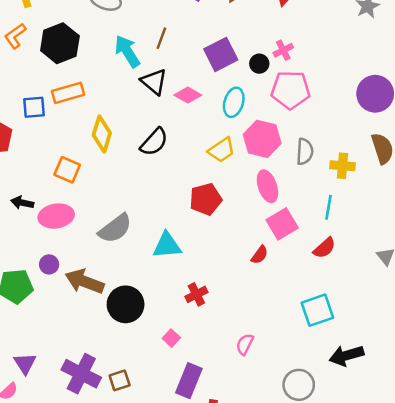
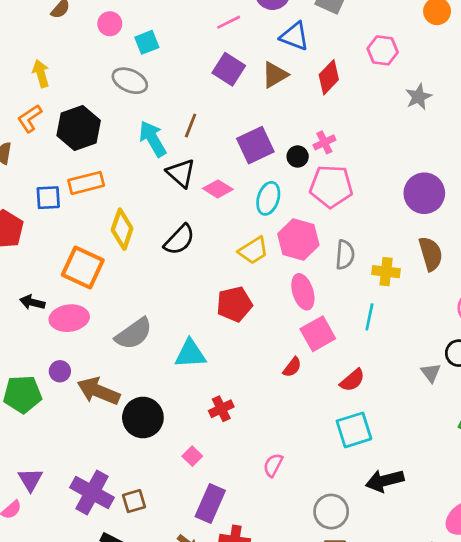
orange square: (67, 170) -> (83, 268), size x1.4
red semicircle: (324, 248) -> (352, 380), moved

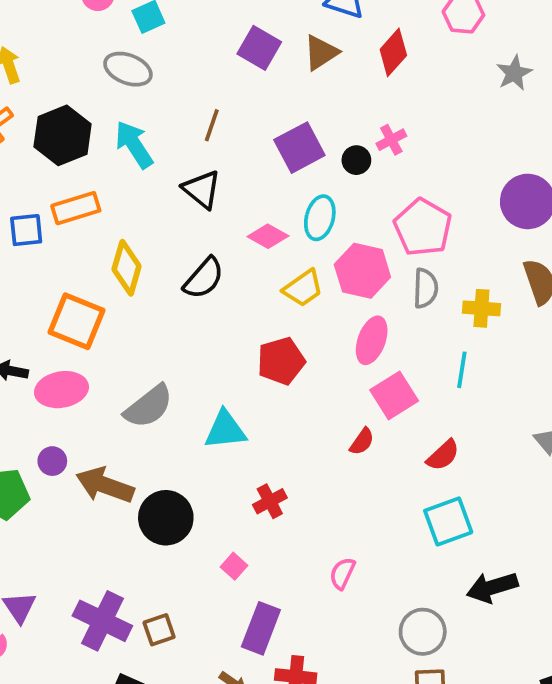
cyan arrow: (153, 139) -> (134, 145), moved
pink pentagon: (331, 186) -> (423, 227), moved, turned 30
pink diamond: (218, 189) -> (268, 236), moved
pink ellipse: (303, 292) -> (372, 340), turned 40

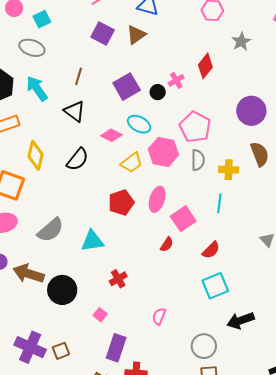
red diamond: (393, 52) -> (205, 66), moved
cyan ellipse: (320, 218) -> (139, 124), turned -75
pink ellipse: (372, 340) -> (157, 199), moved

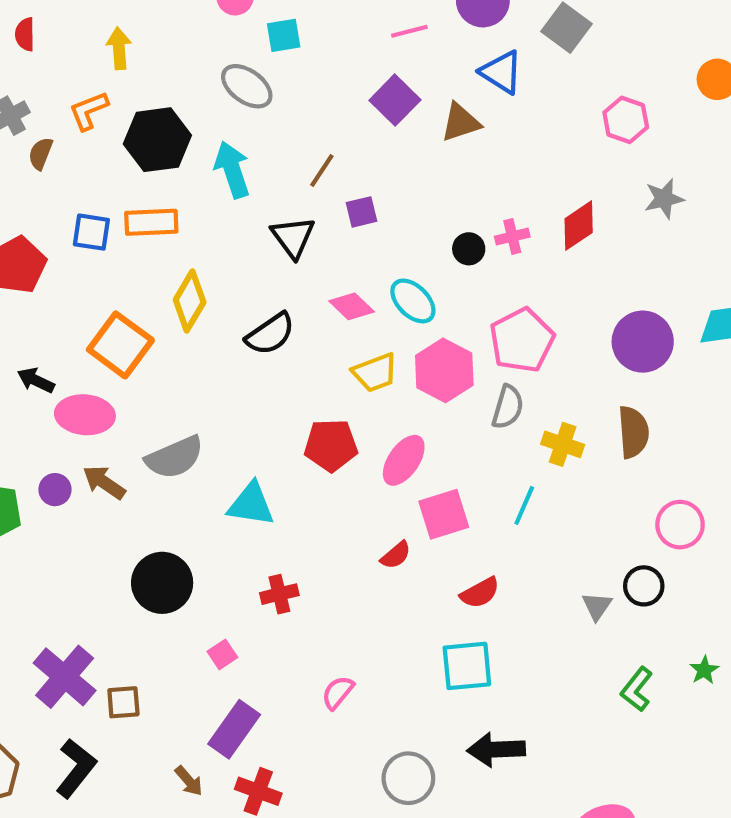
purple square: (127, 87) -> (362, 212), moved, size x0.6
brown arrow: (29, 274) -> (104, 482), moved, size x0.7

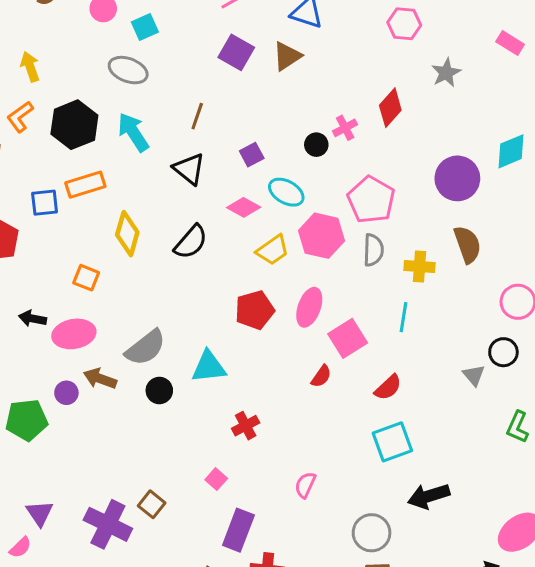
purple square: (362, 212) -> (252, 155), moved
orange square: (120, 345) -> (86, 278), size x0.6
black circle: (162, 583) -> (159, 390), moved, size x0.6
brown square: (123, 702) -> (152, 504), moved, turned -32

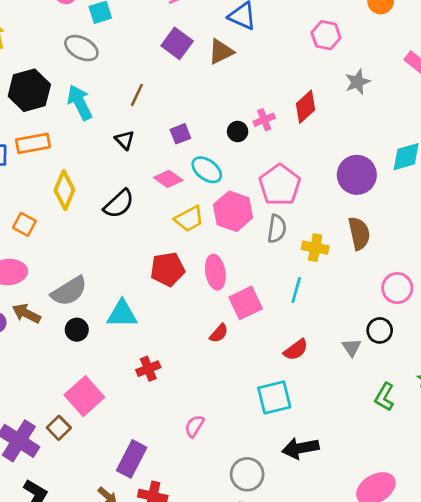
black triangle: (189, 169) -> (125, 140), size x0.7
pink ellipse: (309, 307) -> (215, 272), turned -36
red semicircle: (388, 387) -> (296, 350), moved
pink square: (216, 479) -> (84, 396), moved, size x2.0

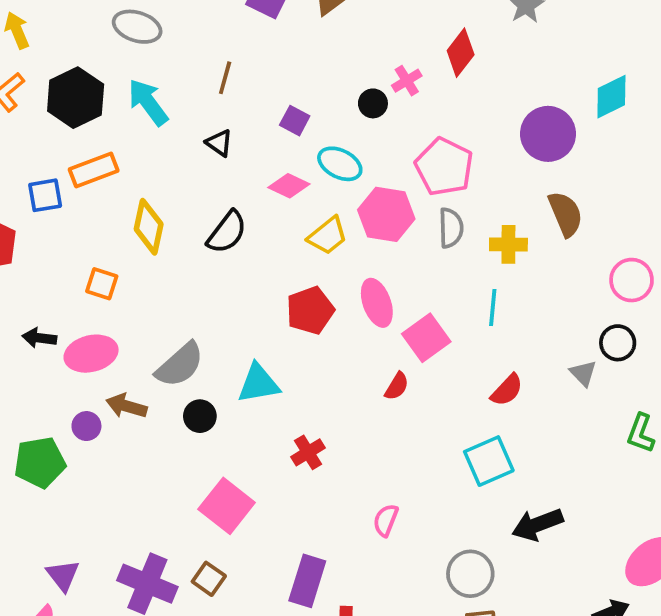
purple square: (180, 134) -> (295, 121), turned -30
brown square: (59, 428) -> (209, 579), moved

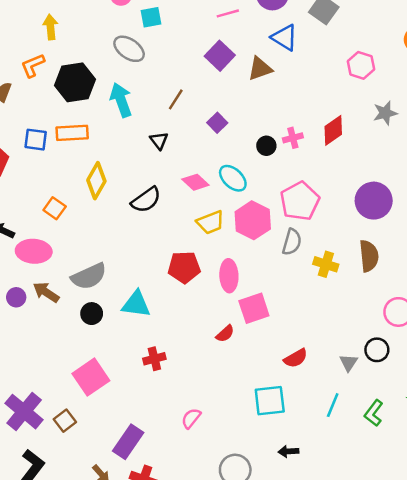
purple square: (295, 121) -> (217, 123), moved
cyan line: (493, 308) -> (333, 405), moved
black arrow: (537, 525) -> (288, 451), size x0.6

